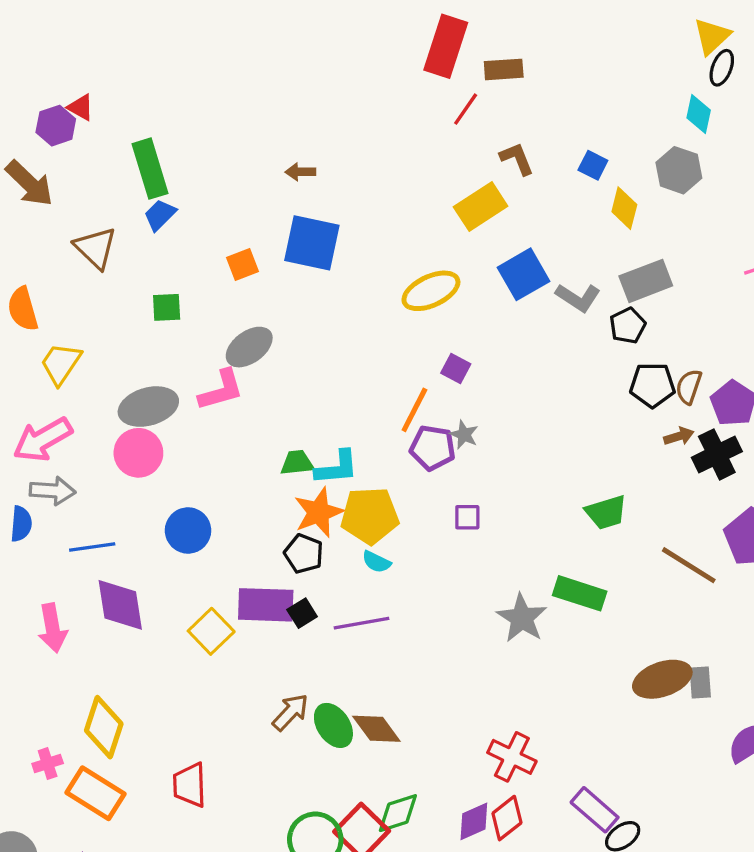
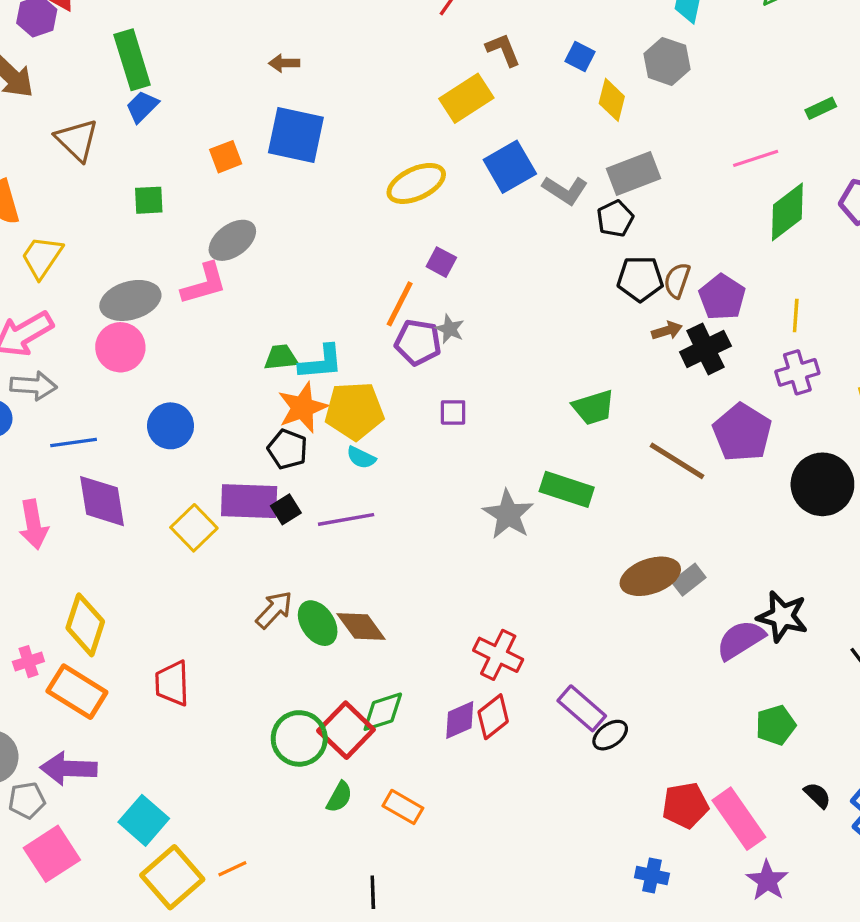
gray rectangle: (700, 683) -> (689, 580), turned 56

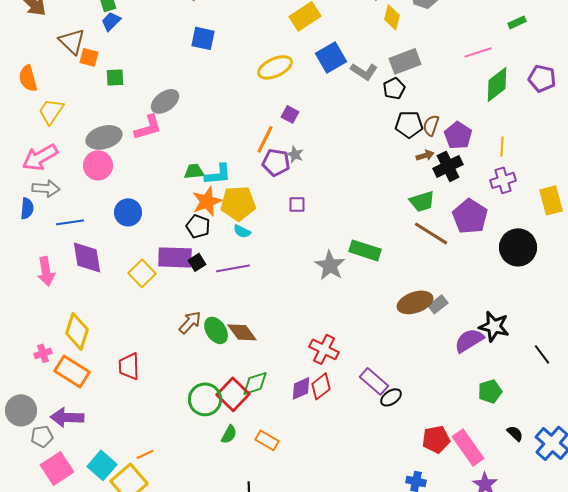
blue square: (296, 135) -> (203, 38), size x0.7
orange square: (226, 157) -> (89, 57), moved, turned 36
green trapezoid: (593, 407) -> (422, 201), moved
cyan square: (144, 820) -> (102, 465), moved
orange line: (232, 869) -> (145, 454), moved

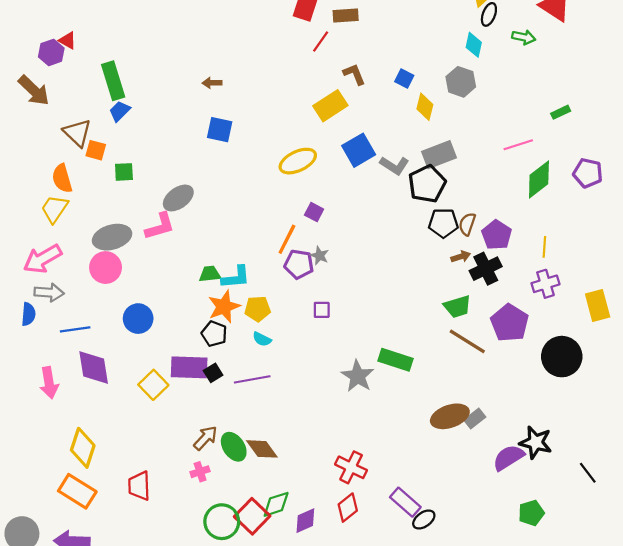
orange semicircle: (28, 78) -> (62, 178), moved
black pentagon: (394, 88) -> (427, 184), size x1.6
yellow pentagon: (238, 203) -> (258, 309), size x0.7
pink cross: (43, 353) -> (200, 472), moved
purple diamond: (301, 388) -> (305, 521), moved

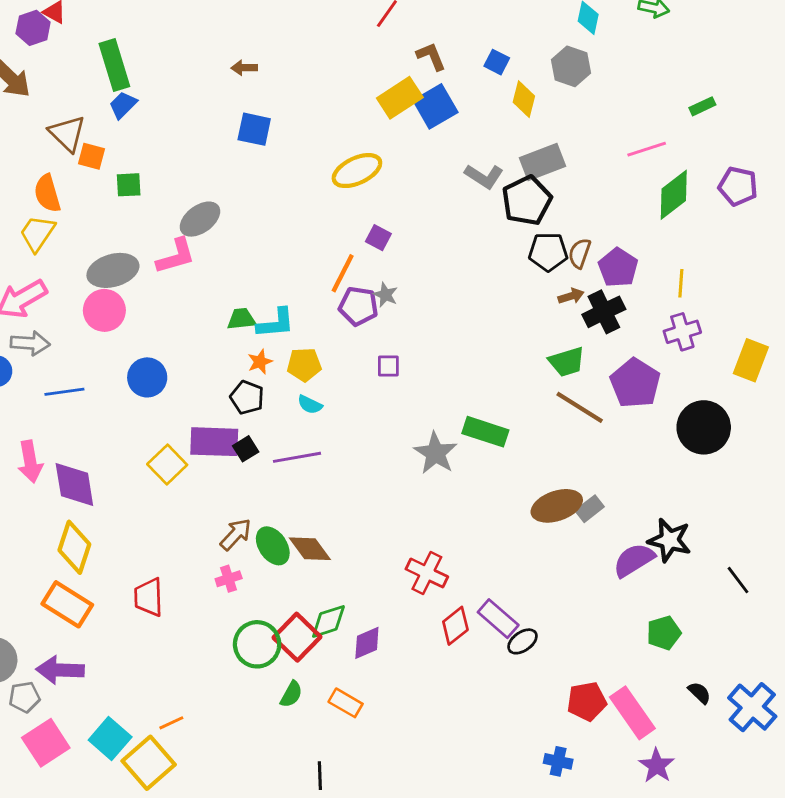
blue square: (359, 150) -> (435, 106), moved
yellow rectangle: (598, 306) -> (751, 360), turned 36
orange star: (224, 307) -> (260, 362), size x0.6
purple diamond: (94, 367) -> (74, 484), moved
red diamond: (348, 508) -> (455, 626), moved

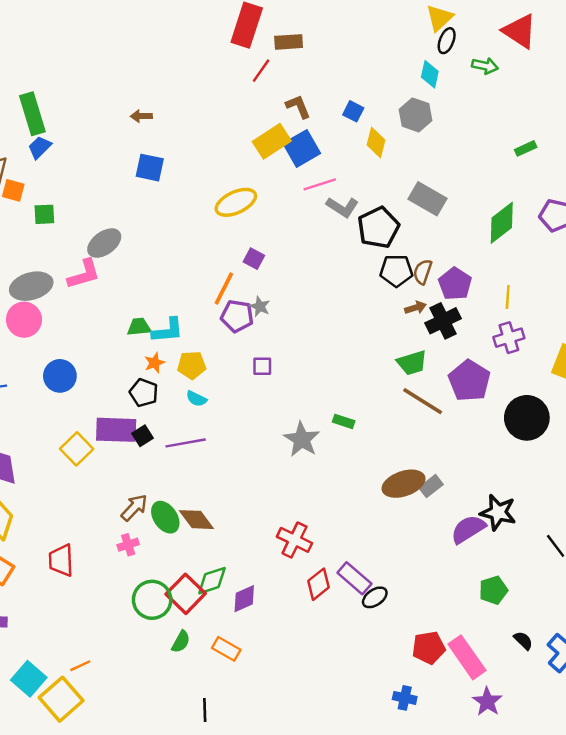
pink line: (647, 149) -> (320, 184), moved
gray rectangle: (542, 162) -> (427, 199), moved, turned 51
green rectangle: (485, 432) -> (344, 421), size x0.6

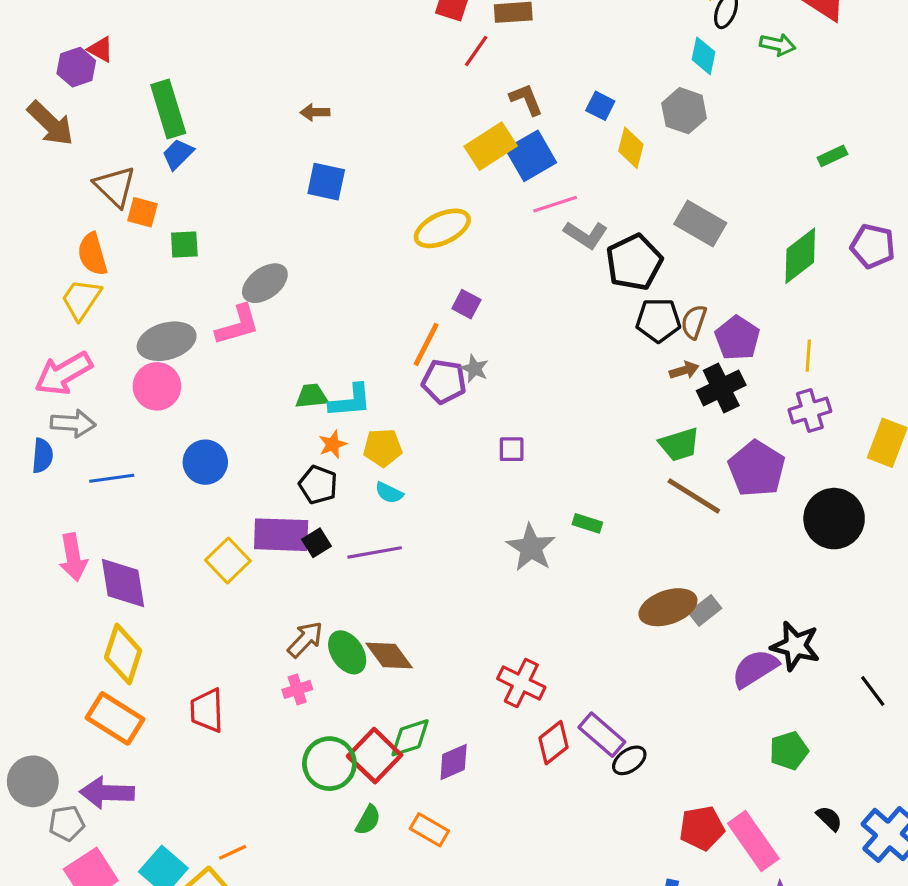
purple square: (262, 366) -> (512, 449), moved

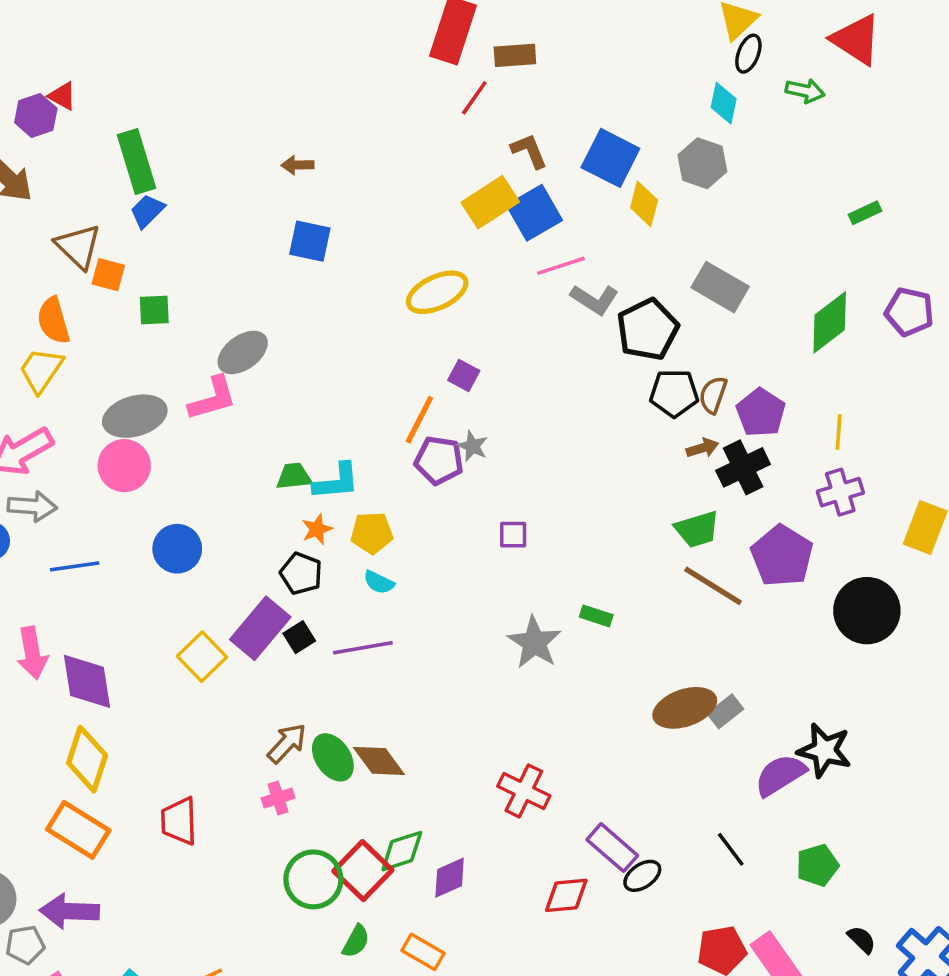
blue square: (600, 106) -> (610, 158), size x1.8
purple rectangle: (281, 535) -> (260, 628), turned -52
black line: (873, 691) -> (731, 849), moved
red diamond: (554, 743) -> (566, 895), moved, turned 33

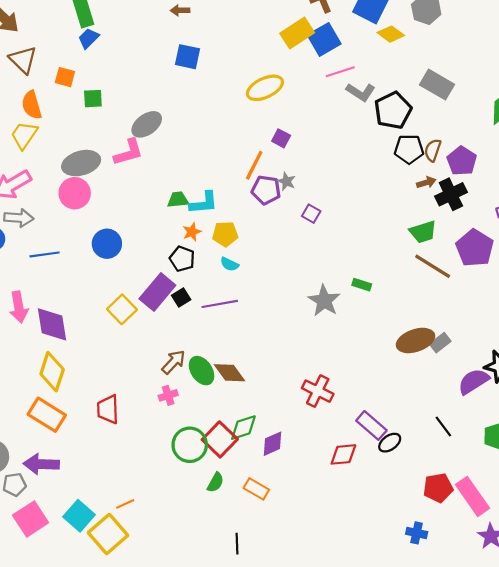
yellow diamond: (644, 204) -> (391, 34), turned -68
brown triangle: (78, 246) -> (23, 60), moved
purple square: (513, 535) -> (311, 214), moved, turned 30

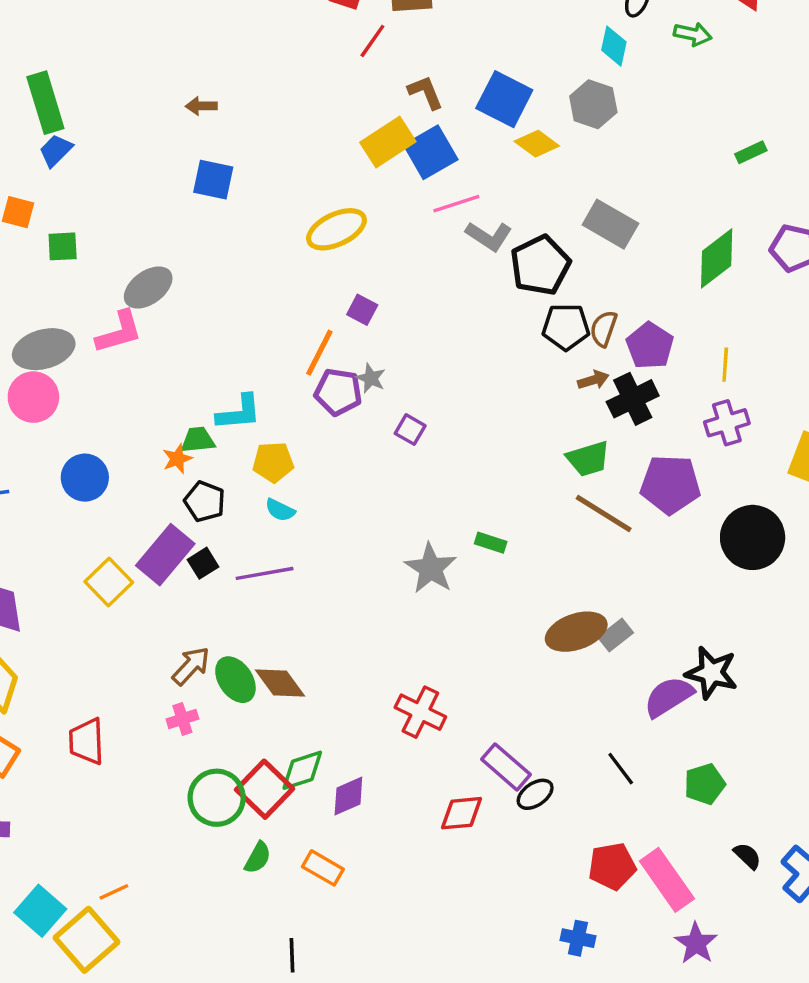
green trapezoid: (178, 200) -> (198, 440), moved
orange star: (192, 232) -> (177, 459), moved
purple pentagon: (475, 248) -> (670, 484), turned -30

